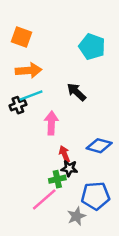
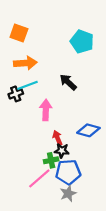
blue pentagon: (96, 196) -> (68, 172), moved

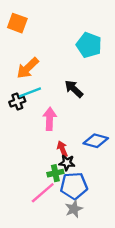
orange square: (19, 33) -> (17, 23), moved
orange arrow: (25, 63) -> (28, 68), turned 140

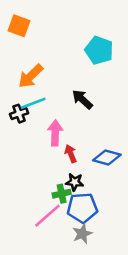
red arrow: (62, 149) -> (71, 154), moved

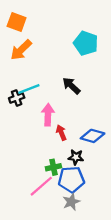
orange arrow: (31, 76) -> (21, 50), moved
black star: (75, 182) -> (76, 157), moved

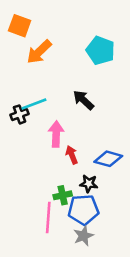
orange arrow: (21, 50) -> (39, 52), moved
pink line: (41, 186) -> (48, 217), turned -45

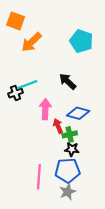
blue diamond: (108, 159) -> (78, 113), moved
green cross: (63, 195) -> (70, 134), moved

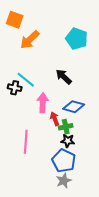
cyan line: (27, 85) -> (26, 80), turned 60
black cross: (16, 93) -> (15, 88), turned 32
blue pentagon: (68, 170) -> (64, 161), turned 30
pink line: (39, 177) -> (26, 142), moved

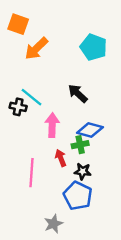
red arrow: (55, 119) -> (61, 158), moved
green cross: (66, 127) -> (80, 145), moved
gray star: (64, 181) -> (53, 224), moved

